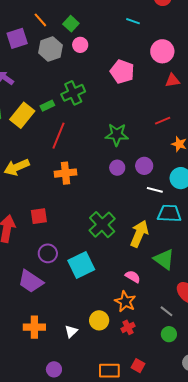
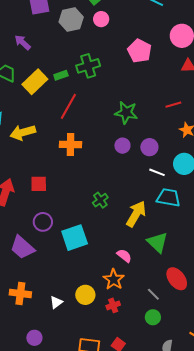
green cross: (102, 225) -> (100, 200), size x0.6

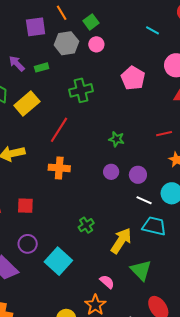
green rectangle: (61, 75) -> (42, 67), moved
green star: (126, 113) -> (117, 139), size x0.7
cyan square: (75, 238) -> (58, 261), turned -32

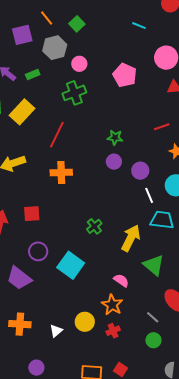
pink circle: (96, 44) -> (79, 64), moved
purple circle: (111, 172) -> (114, 162), moved
white line: (144, 200) -> (149, 195), turned 49

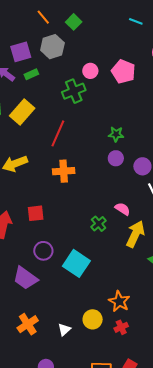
purple square: (22, 35) -> (21, 52), moved
pink circle: (79, 64) -> (90, 71), moved
pink semicircle: (121, 280) -> (123, 209), moved
orange cross: (20, 324) -> (28, 324), turned -35

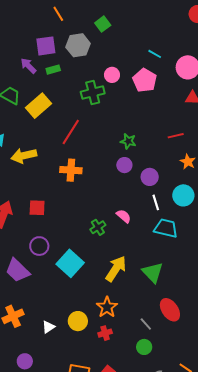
orange line: (43, 17) -> (58, 14), moved
cyan line: (136, 21) -> (155, 54), moved
yellow arrow: (135, 234) -> (116, 269), moved

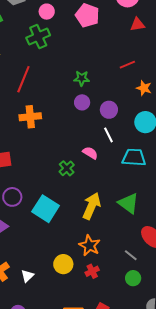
pink circle: (112, 75) -> (47, 12), moved
white line: (156, 202) -> (108, 135), moved
white triangle: (48, 327) -> (27, 276), moved

